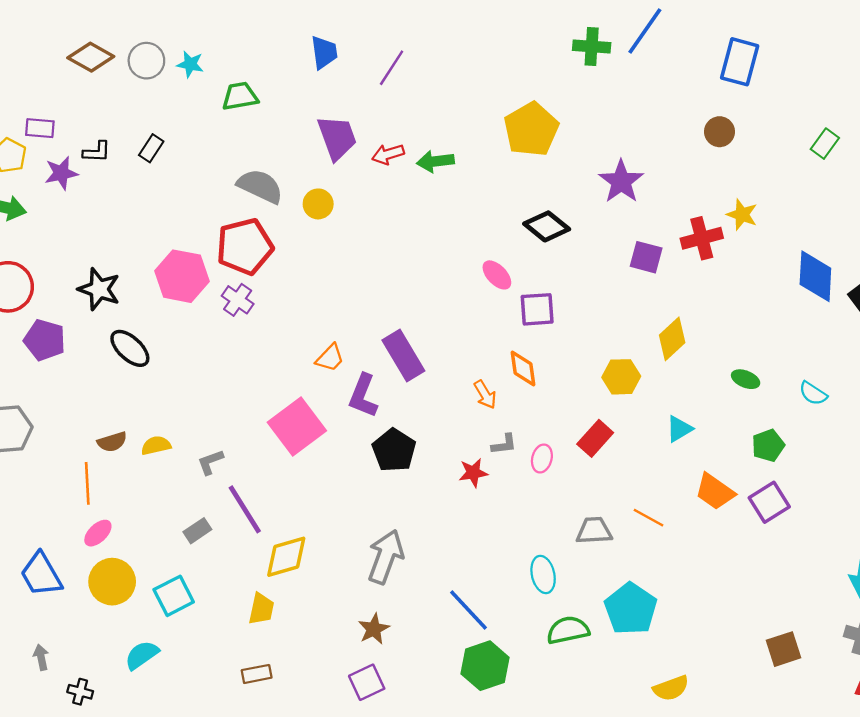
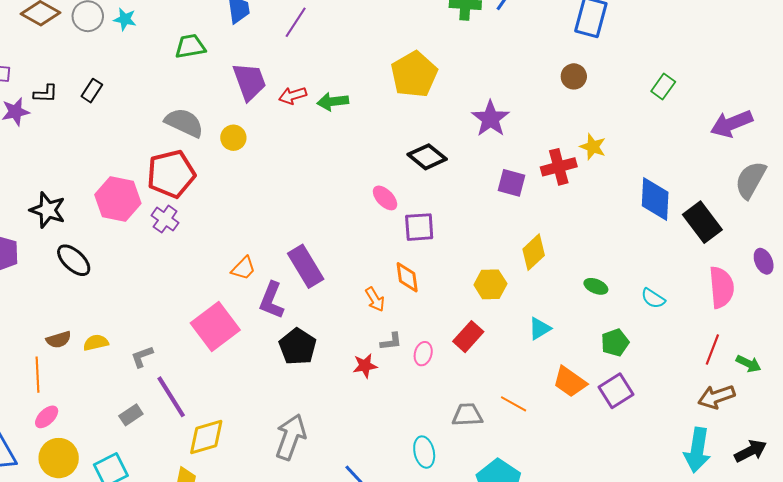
green trapezoid: (240, 96) -> (190, 46), moved

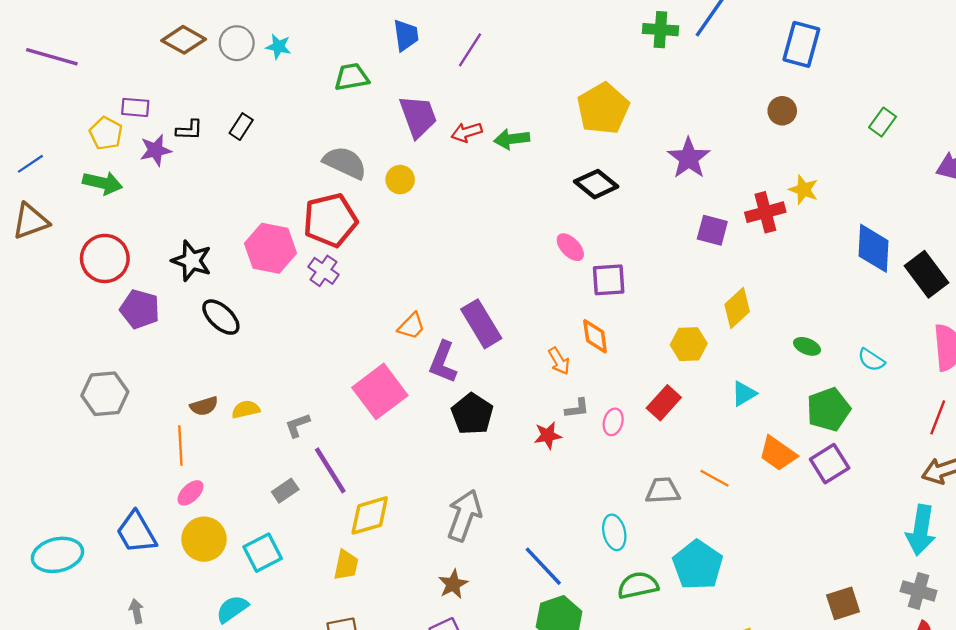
black diamond: (427, 157) -> (596, 184), moved
green pentagon: (615, 343) -> (828, 409), size x1.4

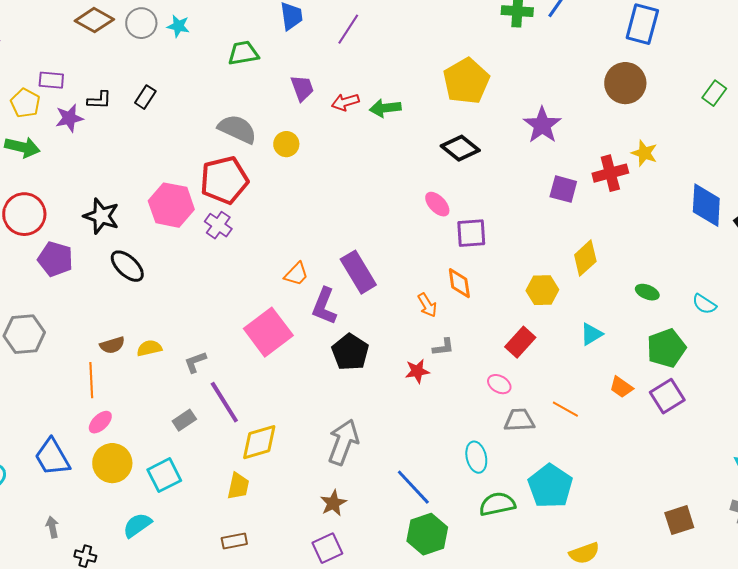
brown circle: (782, 111) -> (625, 83), size x1.6
purple trapezoid: (418, 116) -> (302, 88), size x0.7
pink ellipse: (613, 422) -> (499, 384), moved, turned -75
orange trapezoid: (778, 453) -> (621, 387), size x0.7

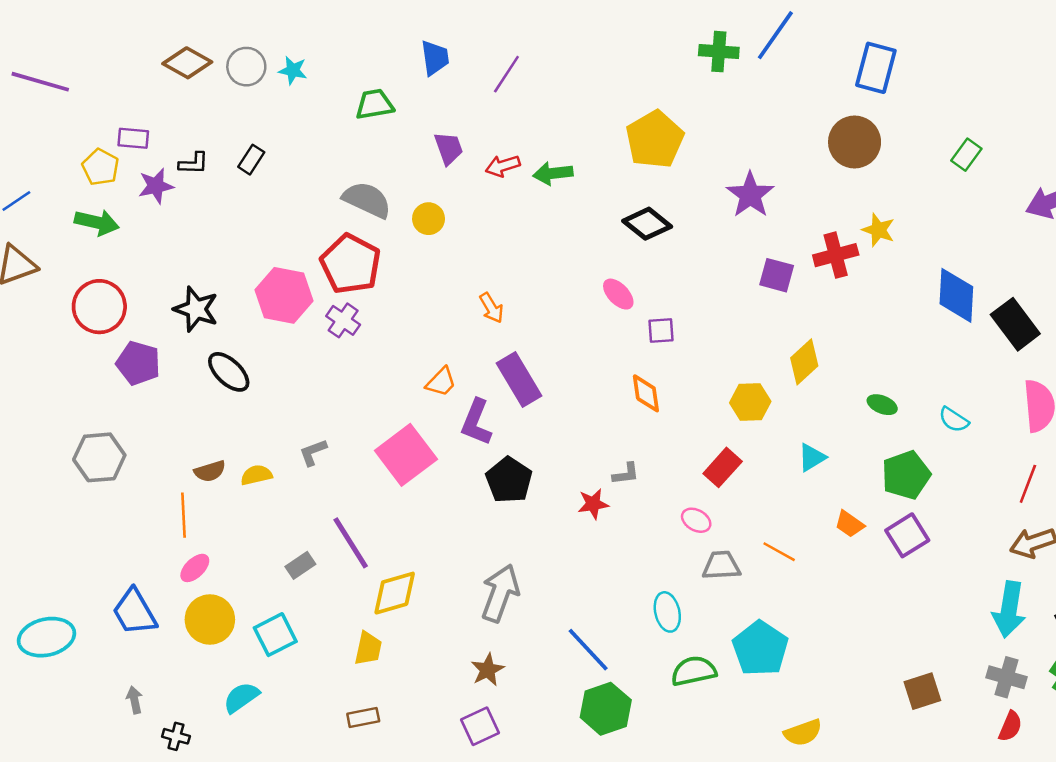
red pentagon: (224, 180) -> (351, 264), turned -30
purple square: (471, 233) -> (661, 330), size x0.7
orange arrow: (427, 305) -> (491, 308), moved
gray L-shape: (195, 362) -> (313, 452), moved

